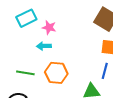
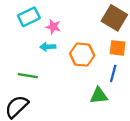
orange hexagon: (56, 73) -> (82, 55), moved

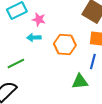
green line: (28, 76) -> (16, 63), turned -36

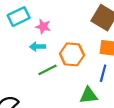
green line: (16, 63) -> (47, 70), moved

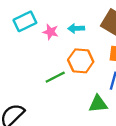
cyan arrow: (37, 47) -> (76, 28), moved

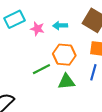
green triangle: (98, 104) -> (66, 82), moved

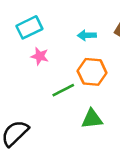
pink star: (37, 29) -> (40, 56), moved
green triangle: (66, 82) -> (92, 119), moved

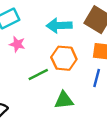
cyan arrow: (87, 35) -> (59, 26), size x1.5

